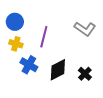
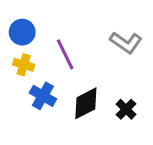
purple line: (44, 37) -> (65, 54), turned -40

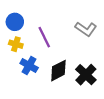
black cross: (126, 109) -> (86, 75), size x1.5

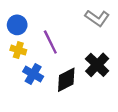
gray L-shape: (86, 29) -> (97, 18), moved
black cross: (86, 75) -> (97, 65), moved

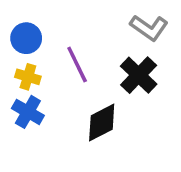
black cross: (97, 65) -> (139, 75), moved
blue cross: (33, 74) -> (28, 112), moved

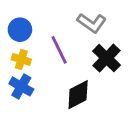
gray L-shape: (149, 28) -> (92, 23), moved

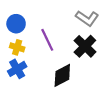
gray L-shape: (92, 23) -> (87, 18), moved
blue cross: (21, 86) -> (17, 69), turned 30

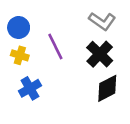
blue cross: (17, 69) -> (30, 88), moved
black diamond: (62, 75) -> (107, 88), moved

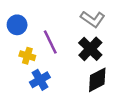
yellow cross: (20, 55) -> (27, 56), moved
blue cross: (30, 88) -> (40, 80), moved

